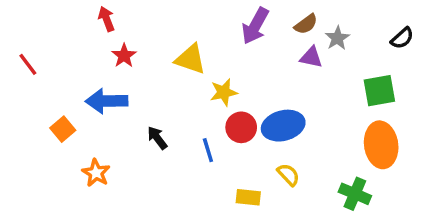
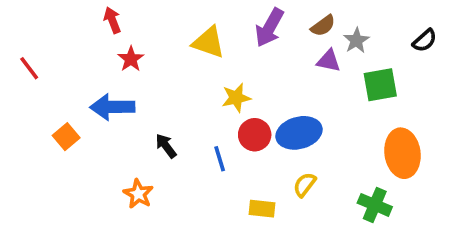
yellow triangle: (190, 59) -> (208, 42), moved
green square: (379, 91) -> (380, 85), moved
orange star: (96, 173) -> (138, 194), moved
yellow semicircle: (288, 175) -> (305, 185), turned -100

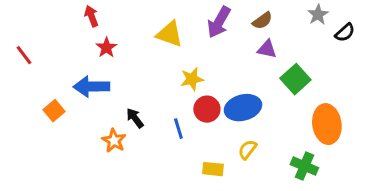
gray star: (356, 40) -> (318, 15), moved
green square: (380, 85) -> (295, 79), moved, turned -32
orange star: (138, 194) -> (114, 141), moved

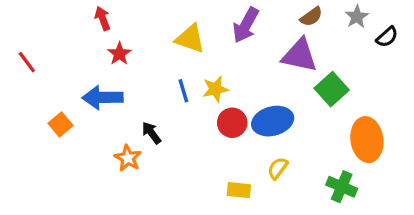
brown semicircle: (262, 21) -> (311, 17), moved
purple triangle: (267, 49) -> (300, 55), size x1.6
blue line: (178, 129) -> (183, 91), moved

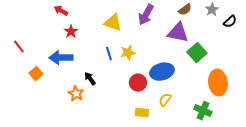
red arrow: (103, 18) -> (61, 11), turned -40
red line: (27, 62) -> (19, 47), moved
red circle: (232, 123) -> (138, 83), moved

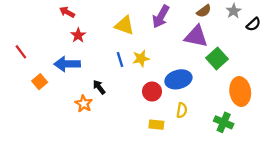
yellow semicircle: (165, 100) -> (182, 110), turned 152

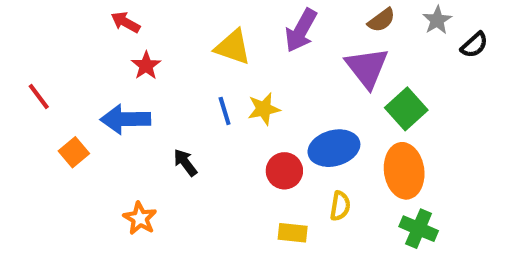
purple triangle: (196, 36) -> (367, 68), turned 40
orange ellipse: (240, 92) -> (404, 171), moved
orange star: (84, 104) -> (140, 218), moved

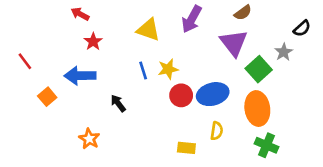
gray star: (437, 20) -> (284, 52), moved
red circle: (284, 171) -> (181, 95), moved

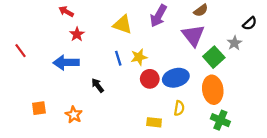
orange square: (47, 97) -> (39, 108), moved, turned 32

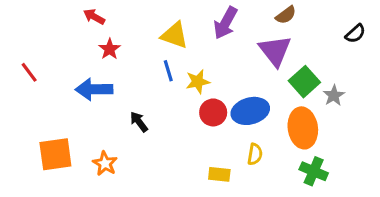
gray star: (234, 43) -> (334, 95), moved
blue line: (118, 58) -> (168, 71), moved
orange square: (39, 108) -> (55, 154), size x1.6

